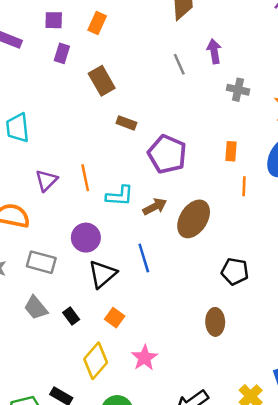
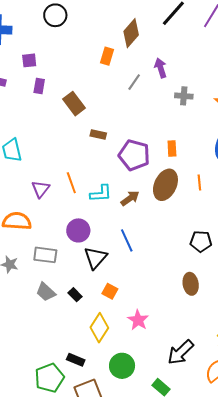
orange rectangle: (97, 23) -> (107, 56), moved
gray line: (179, 64) -> (134, 82), turned 66
orange rectangle: (231, 151) -> (172, 149), moved
orange line: (244, 186) -> (199, 182), moved
brown ellipse: (194, 219) -> (165, 185), moved

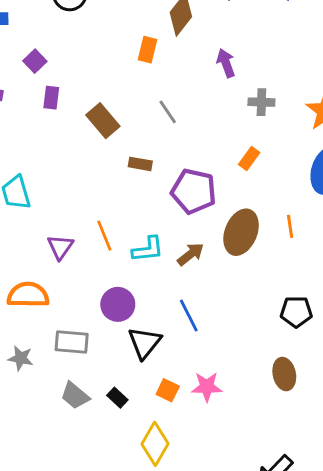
purple square: (29, 60) -> (35, 61), turned -35
gray line: (134, 82) -> (168, 112), moved, turned -66
orange rectangle: (172, 149) -> (249, 159), moved, turned 42
pink star: (138, 320) -> (207, 387), moved, turned -30

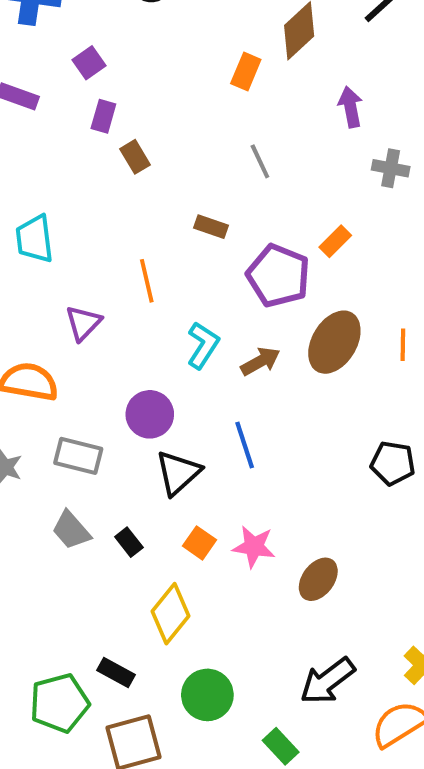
brown rectangle: (103, 121) -> (135, 157), moved, size x0.7
orange rectangle: (249, 159) -> (335, 241), moved
orange line: (104, 236) -> (147, 281), moved
cyan L-shape: (148, 249) -> (203, 345), turned -60
brown ellipse: (284, 374) -> (318, 579), moved, turned 40

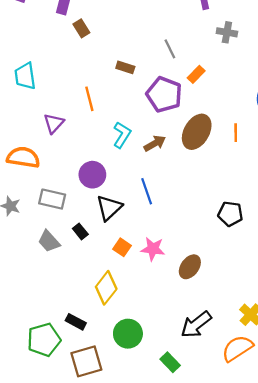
gray line: (260, 161) -> (170, 49), moved
black pentagon: (393, 463) -> (230, 214), moved
black rectangle: (129, 542) -> (80, 231), moved

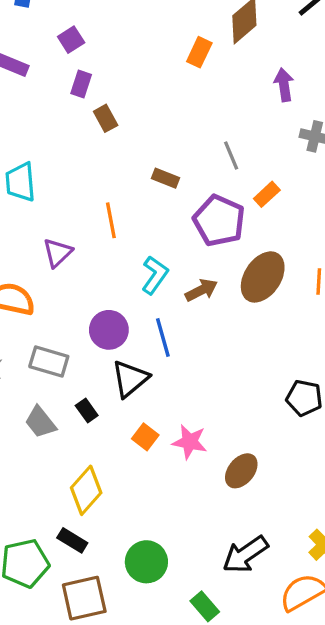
blue line: (147, 191) -> (163, 337), moved
yellow diamond: (106, 288) -> (86, 490), moved

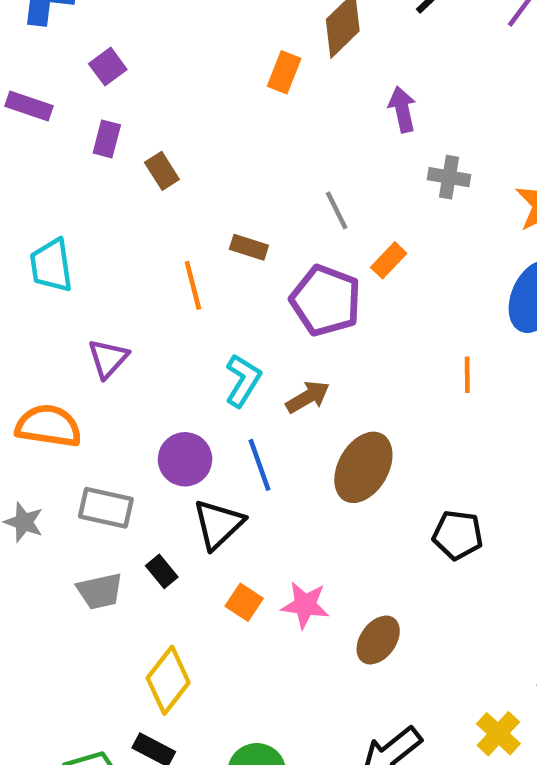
purple rectangle: (81, 84) -> (107, 139), moved
orange line: (111, 220) -> (193, 285), moved
brown ellipse: (263, 277) -> (363, 467), moved
gray trapezoid: (40, 422) -> (100, 591), turned -60

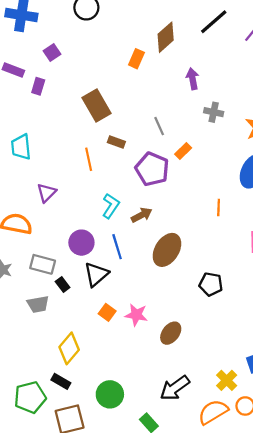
purple rectangle: (107, 139) -> (38, 86), moved
brown rectangle: (162, 171) -> (97, 105), moved, size x1.8
black rectangle: (162, 571) -> (63, 285), moved

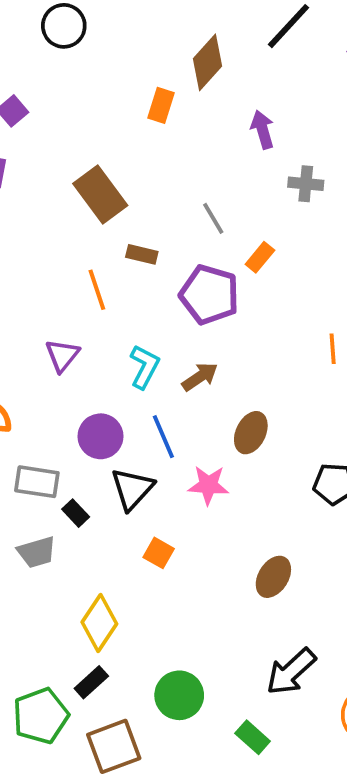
purple triangle: (47, 193) -> (62, 355), moved
brown ellipse: (167, 250) -> (251, 433), size x0.7
pink star: (136, 315) -> (208, 485), moved
black rectangle: (61, 381) -> (91, 682), turned -66

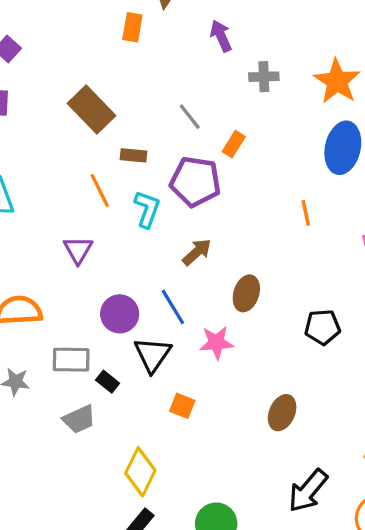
cyan L-shape: (144, 367) -> (147, 209), moved

